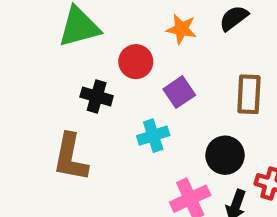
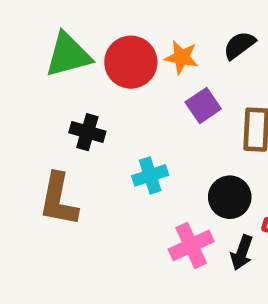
red circle: (136, 62) -> (131, 62), moved, size x1.4
purple square: (179, 92) -> (203, 106), moved

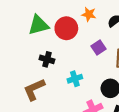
orange star: (181, 57) -> (89, 14), moved
brown L-shape: (58, 200) -> (34, 89), turned 55

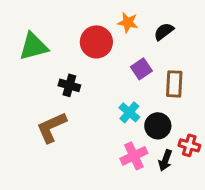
green triangle: (38, 25) -> (33, 46), moved
cyan cross: (75, 79) -> (129, 112), moved, turned -32

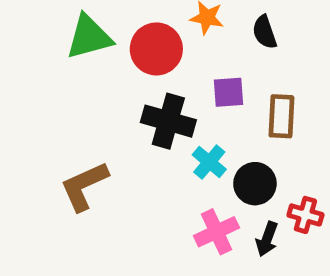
black semicircle: (164, 31) -> (265, 32), turned -72
green triangle: (33, 46) -> (89, 37), moved
purple square: (141, 69) -> (229, 92), turned 30
black cross: (69, 85) -> (168, 121), moved, size x1.5

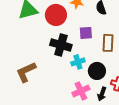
cyan cross: (209, 162) -> (78, 62), turned 32

